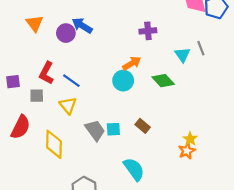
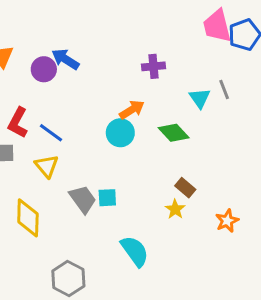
brown rectangle: (143, 126) -> (185, 188), moved
yellow star: (190, 139) -> (175, 209), moved
orange star: (187, 151) -> (227, 221), moved

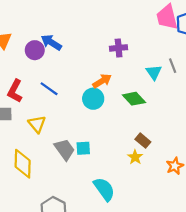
blue line: (51, 133) -> (49, 89), moved

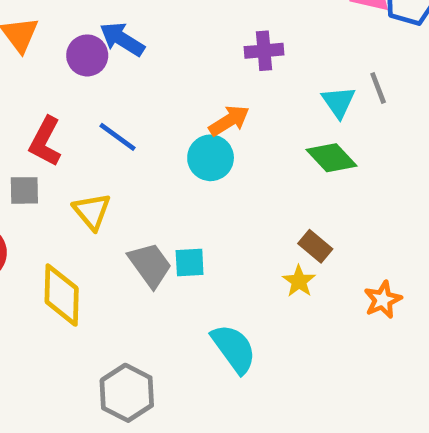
green diamond: (134, 99) -> (332, 158), moved

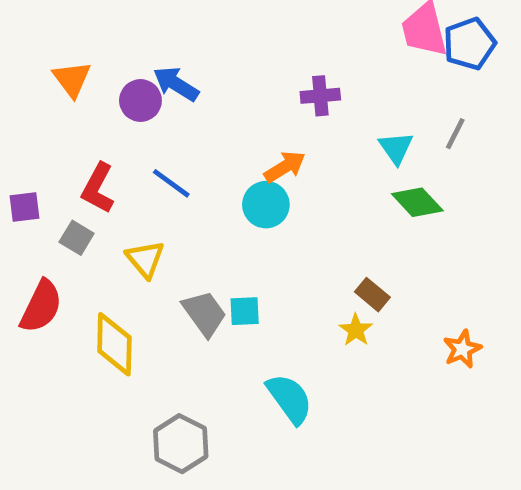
gray line: (378, 88) -> (455, 134), moved, turned 48
green diamond: (332, 158) -> (417, 202), moved
gray square: (24, 190) -> (77, 238), turned 32
orange star: (383, 300) -> (462, 349), moved

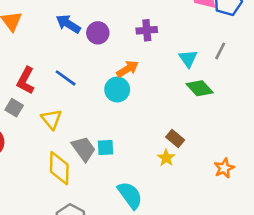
purple circle: (140, 101) -> (98, 33), moved
yellow diamond: (114, 344) -> (59, 168), moved

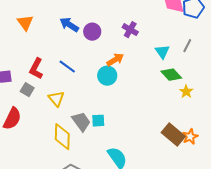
purple cross: (147, 30) -> (130, 30), turned 35
brown rectangle: (175, 139) -> (173, 135), moved, size x1.6
yellow star: (166, 158) -> (186, 92), moved

